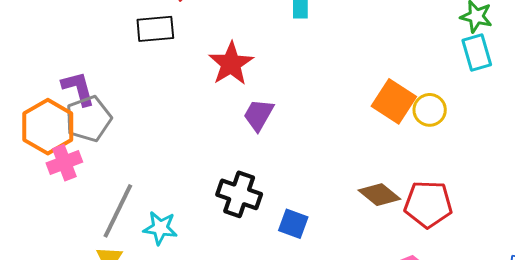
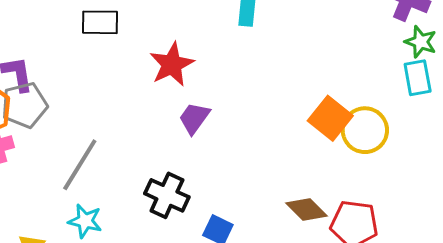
yellow circle: (430, 110) -> (365, 130), size x1.4
gray line: (118, 211) -> (80, 165), moved

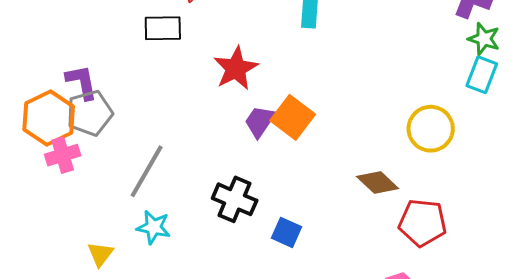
cyan rectangle: (418, 78) -> (482, 75), turned 33
orange square: (330, 118) -> (293, 117), moved
brown diamond: (307, 210) -> (378, 183), moved

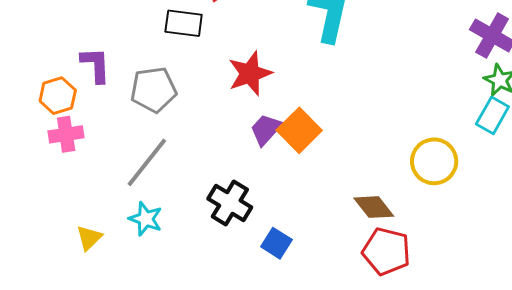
gray pentagon: (90, 113) -> (154, 90), moved
orange hexagon: (49, 118) -> (58, 96), size x0.7
red pentagon: (423, 223) -> (386, 251), moved

